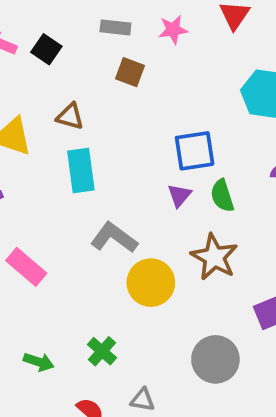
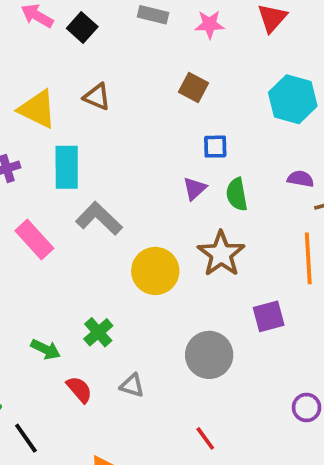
brown square: (130, 72) -> (193, 88), moved
blue square: (195, 151) -> (215, 147), size x0.6
cyan rectangle: (81, 170) -> (67, 167), moved
gray L-shape: (114, 238) -> (99, 218), moved
green arrow: (39, 362) -> (46, 349), moved

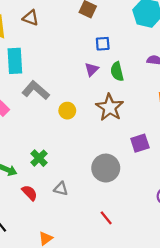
yellow circle: (155, 271) -> (67, 111), moved, size x0.6

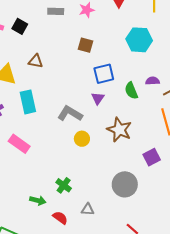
blue square: (103, 44) -> (104, 74), size x1.5
green semicircle: (117, 71) -> (131, 91), moved
gray L-shape: (36, 90) -> (70, 114), moved

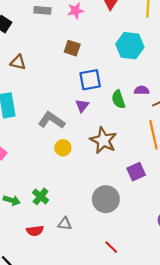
green arrow: (38, 200) -> (12, 200), moved
red semicircle: (60, 218) -> (35, 231), turned 133

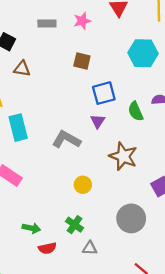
brown triangle: (18, 62) -> (22, 69), moved
yellow circle: (63, 148) -> (83, 185), moved
green cross: (41, 196) -> (75, 225), moved
red semicircle: (35, 231) -> (47, 248), moved

